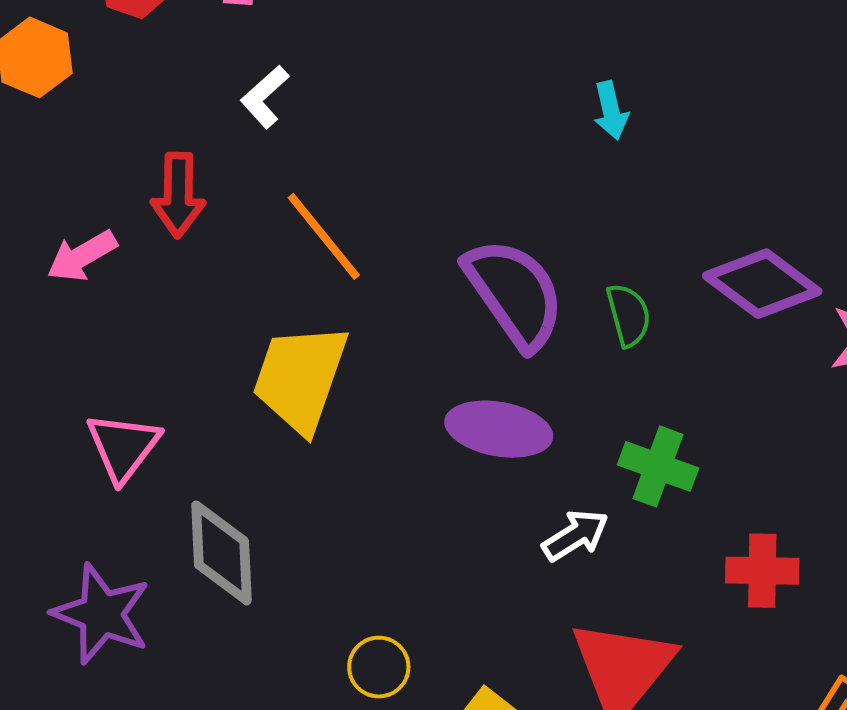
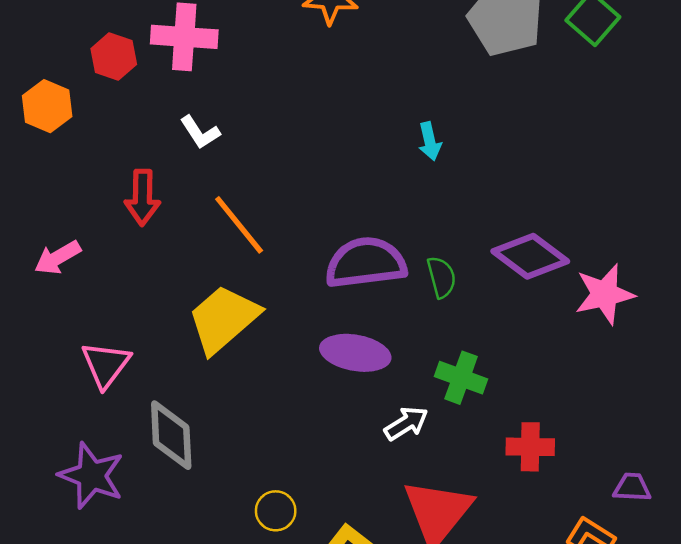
white L-shape: (265, 97) -> (200, 132), turned -81
pink arrow: (82, 256) -> (58, 258), moved
purple semicircle: (514, 293) -> (366, 263), turned -62
yellow trapezoid: (300, 378) -> (223, 319), turned 30

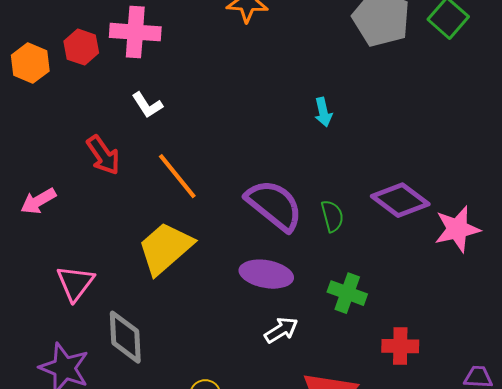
orange hexagon: (47, 106) -> (30, 63), moved
red arrow: (142, 197) -> (103, 155), turned -36
purple semicircle: (366, 263) -> (274, 205), turned 46
white arrow: (406, 423) -> (281, 330), moved

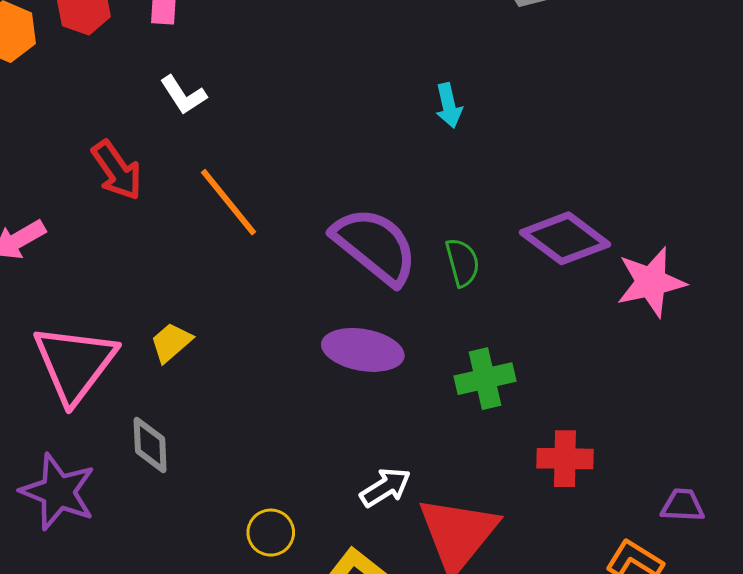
yellow trapezoid: (165, 248) -> (171, 342), moved, size x0.5
pink triangle: (75, 283) -> (75, 364), size x1.5
green cross: (347, 293) -> (485, 379), turned -33
white arrow: (281, 330) -> (385, 487), moved
gray diamond: (125, 337) -> (150, 445), size x0.7

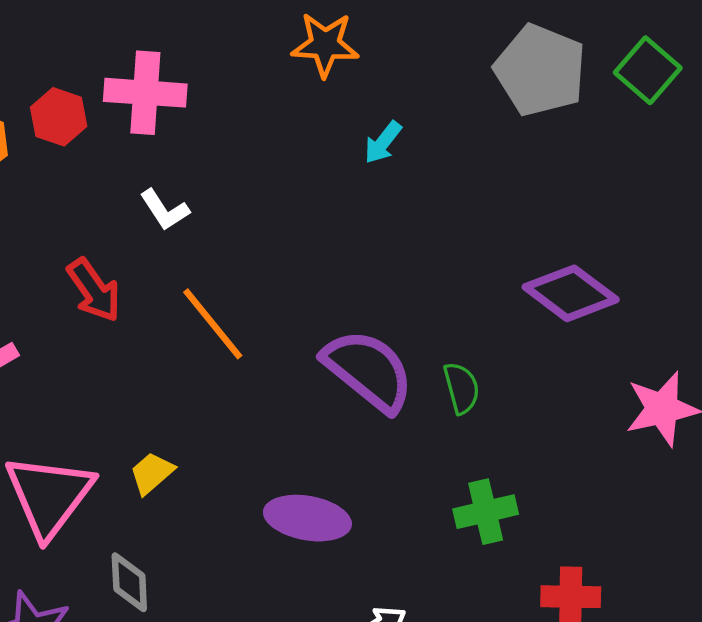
cyan arrow: (449, 106) -> (383, 142), moved, turned 51
purple diamond: (565, 238) -> (571, 293), moved
purple ellipse: (363, 350) -> (307, 518), moved

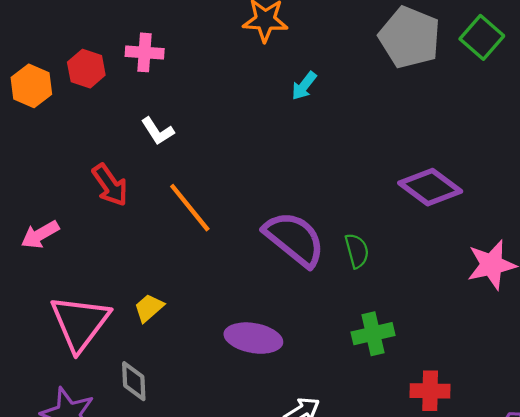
pink cross: (145, 93) -> (145, 52), size x0.7

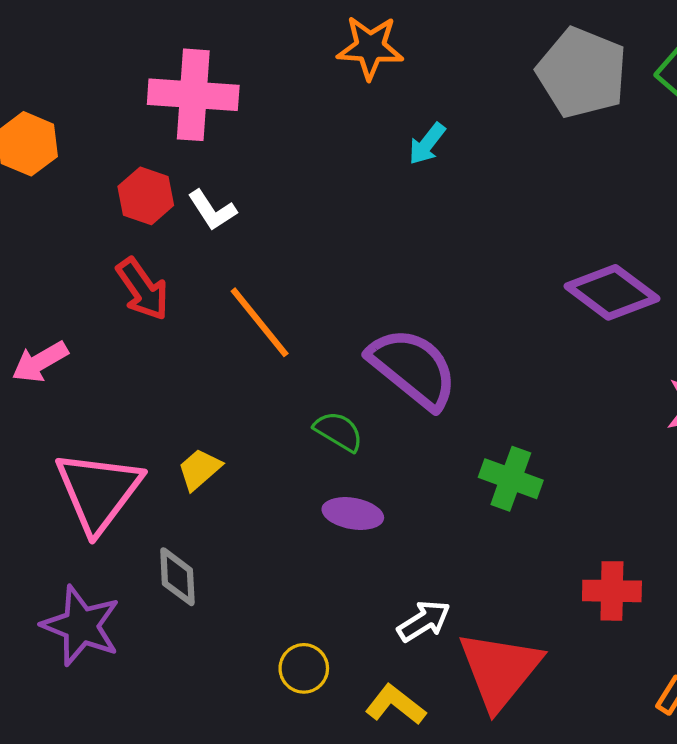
pink cross: (145, 52) -> (193, 95), size x1.6
red hexagon: (86, 69) -> (146, 196), moved
green semicircle: (357, 251) -> (339, 431), moved, turned -44
green cross: (373, 334) -> (511, 479), moved, turned 33
purple ellipse: (253, 338) -> (353, 514), size x0.7

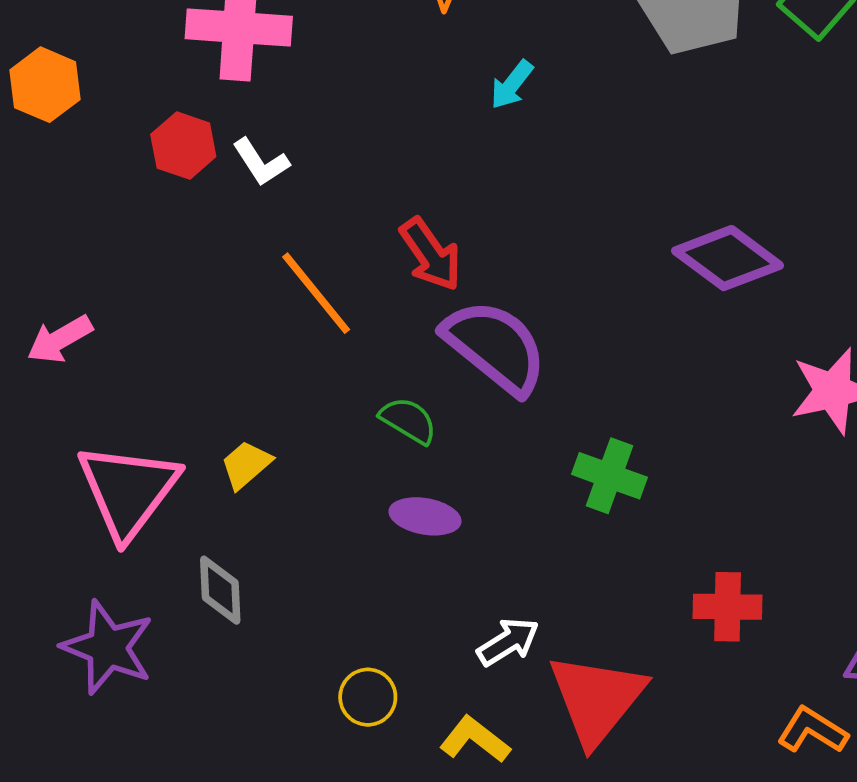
red arrow: (143, 289) -> (431, 254), moved

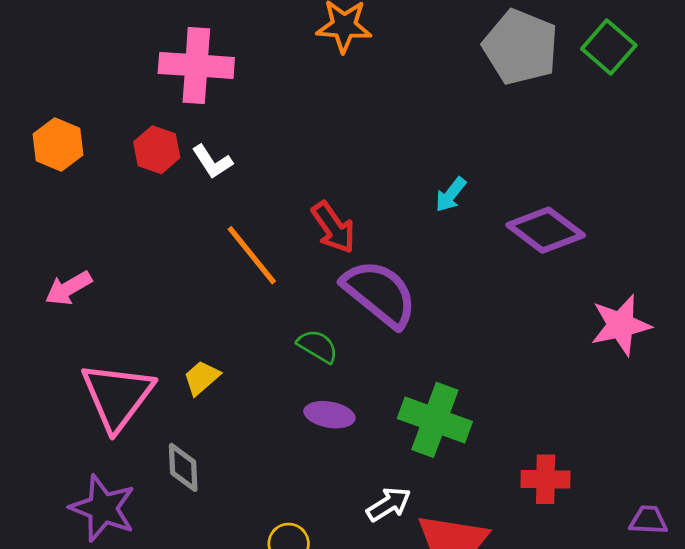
orange hexagon: (45, 85) -> (58, 145), moved
cyan arrow: (512, 85) -> (451, 195), moved
green cross: (609, 476) -> (435, 420), moved, size x1.4

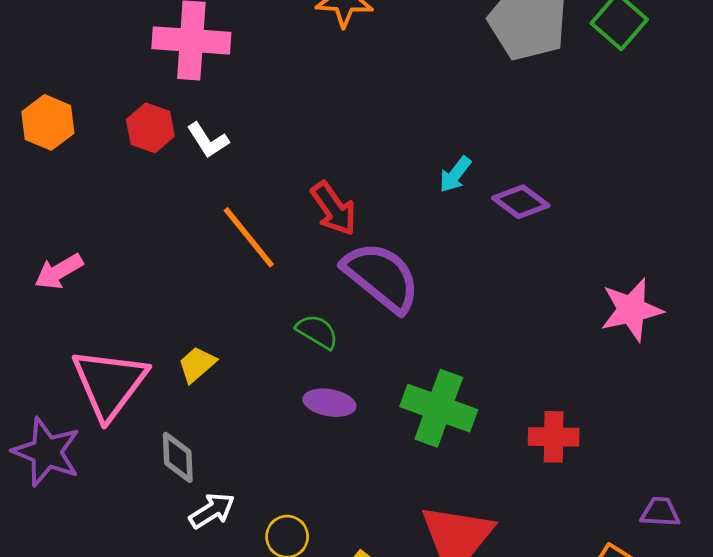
purple diamond: (546, 230) -> (521, 202), moved, size x0.7
red cross: (546, 479) -> (554, 437), moved
white arrow: (389, 504) -> (212, 511), moved
purple star: (103, 508) -> (47, 452), moved

